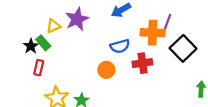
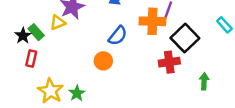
yellow triangle: (53, 26) -> (58, 22), moved
blue semicircle: (120, 46) -> (118, 36), turned -36
red cross: (142, 63) -> (169, 62), moved

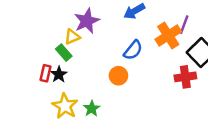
orange cross: (152, 21) -> (168, 36), turned -35
green rectangle: (36, 32) -> (64, 53), moved
black star: (23, 36) -> (59, 74), moved

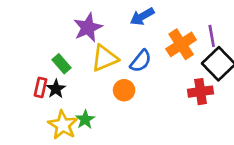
purple line: (184, 25) -> (212, 36), moved, turned -30
yellow triangle: (72, 37) -> (105, 58), moved, size x1.5
green star: (92, 109) -> (85, 119), moved

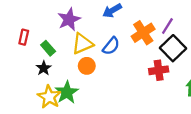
purple line: (212, 36) -> (167, 26), turned 42
red rectangle: (41, 87) -> (24, 37), moved
orange circle: (124, 90) -> (87, 66), moved
green star: (85, 119) -> (67, 92), size x1.5

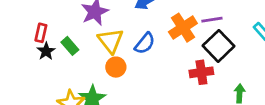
purple line: (167, 26) -> (212, 20), turned 49
yellow triangle: (82, 44) -> (111, 41), turned -45
black star: (44, 68) -> (46, 51), moved

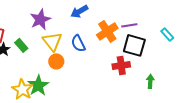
blue semicircle: (145, 43) -> (78, 43), turned 114
black square: (219, 46) -> (134, 45), turned -30

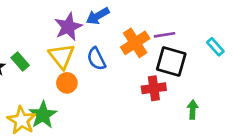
purple star: (40, 19) -> (68, 27), moved

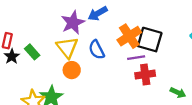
purple line: (165, 35) -> (136, 58), moved
black square: (171, 62) -> (150, 40), moved
green arrow: (193, 110) -> (178, 93), turned 112

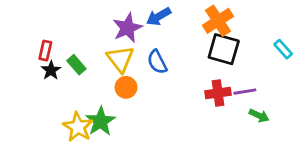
orange cross: (129, 36) -> (218, 21), moved
purple line: (136, 58) -> (245, 92), moved

